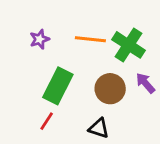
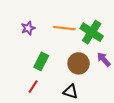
green rectangle: (58, 86) -> (41, 61), size x0.7

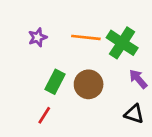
brown circle: (79, 63) -> (89, 84), moved
black triangle: (70, 92) -> (134, 114), moved

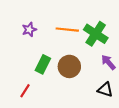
red line: (44, 115) -> (25, 91), moved

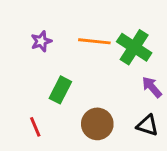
brown circle: (69, 66) -> (97, 124), moved
red line: (25, 91) -> (35, 127), turned -56

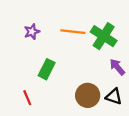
brown circle: (97, 124) -> (88, 95), moved

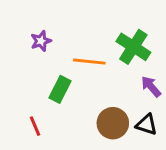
orange line: (73, 32) -> (89, 62), moved

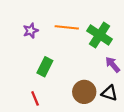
orange line: (89, 62) -> (67, 27), moved
red line: (35, 126) -> (35, 98), moved

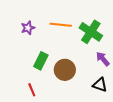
brown circle: (84, 92) -> (65, 70), moved

